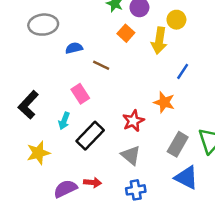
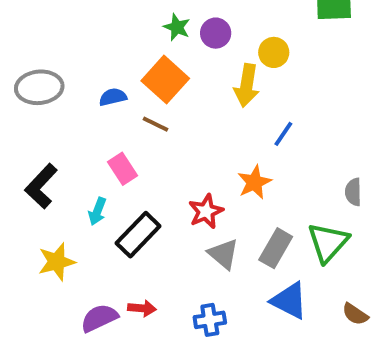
gray ellipse: (43, 25) -> (39, 87), moved
orange square: (126, 33) -> (165, 80), moved, size x1.6
orange star: (164, 102) -> (254, 182), turned 30
gray triangle: (131, 155) -> (223, 254), moved

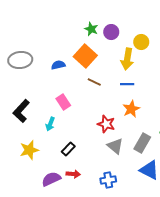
brown line: (156, 124) -> (94, 82), moved
blue line: (283, 134) -> (127, 84), moved, turned 56
red star: (206, 211) -> (106, 124), turned -30
black rectangle: (138, 235) -> (68, 149), moved, size x0.6

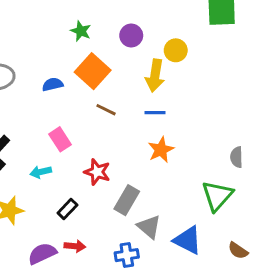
green star: (91, 29) -> (81, 31), moved
cyan arrow: (50, 124) -> (41, 172), turned 56
red star: (106, 124) -> (97, 172), moved
gray rectangle: (142, 143) -> (127, 200), moved
gray triangle: (115, 146) -> (149, 227), moved

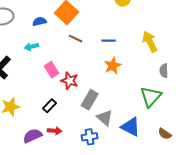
yellow arrow: (155, 76) -> (150, 42), moved, turned 145
pink rectangle: (60, 139) -> (52, 70), moved
cyan arrow: (41, 172) -> (31, 47), moved

